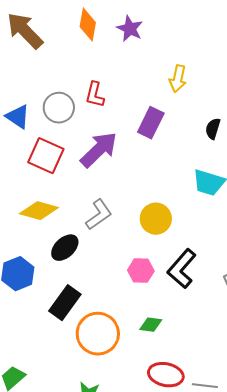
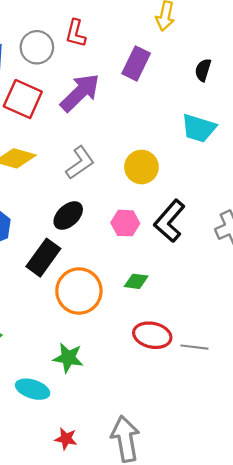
black ellipse: (65, 248) -> (68, 216), moved

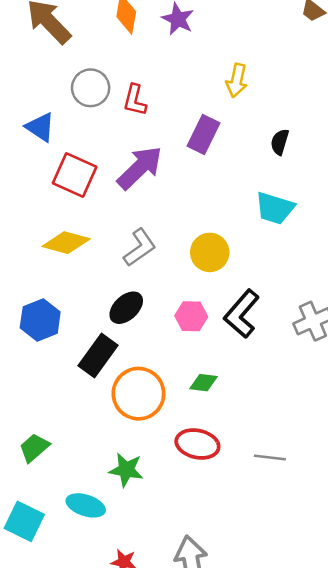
gray circle: (37, 47) -> (91, 88), moved
red ellipse: (152, 335) -> (197, 444), moved

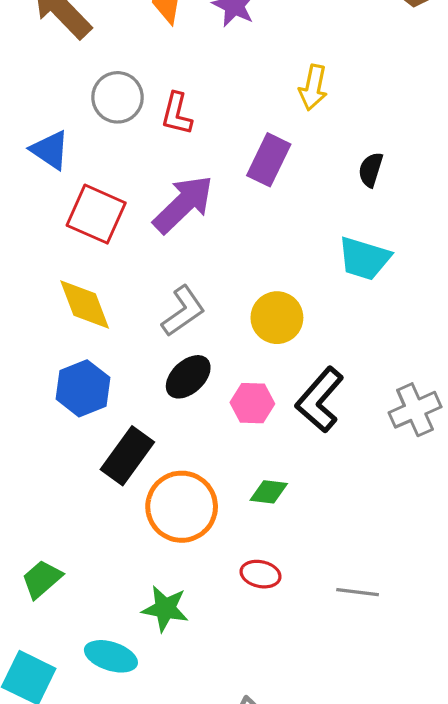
yellow diamond: (66, 243) -> (85, 304), turned 54
black ellipse: (126, 308) -> (188, 377), moved
blue hexagon: (40, 320) -> (83, 388), moved
red ellipse: (197, 444) -> (261, 574), size x0.7

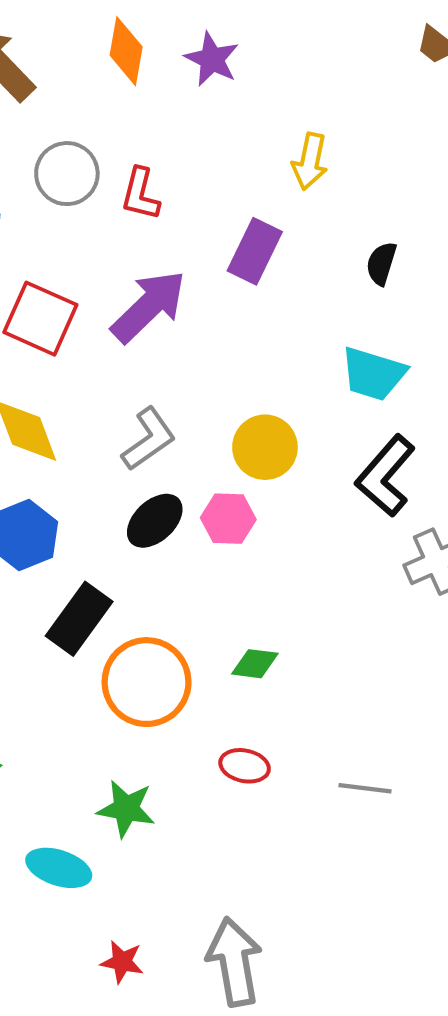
black L-shape: (320, 400) -> (385, 476), moved
pink hexagon: (252, 403) -> (228, 519), moved

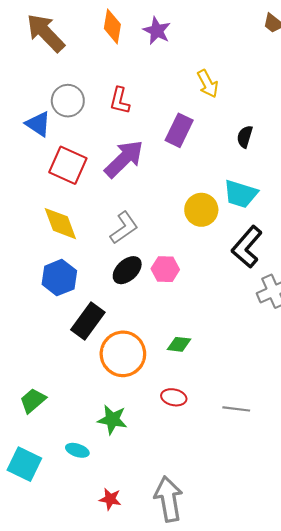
yellow arrow: (310, 161) -> (208, 84), turned -40
gray circle: (67, 174) -> (68, 101), moved
yellow circle: (265, 447) -> (201, 210), moved
cyan ellipse: (59, 868) -> (77, 450), size x0.7

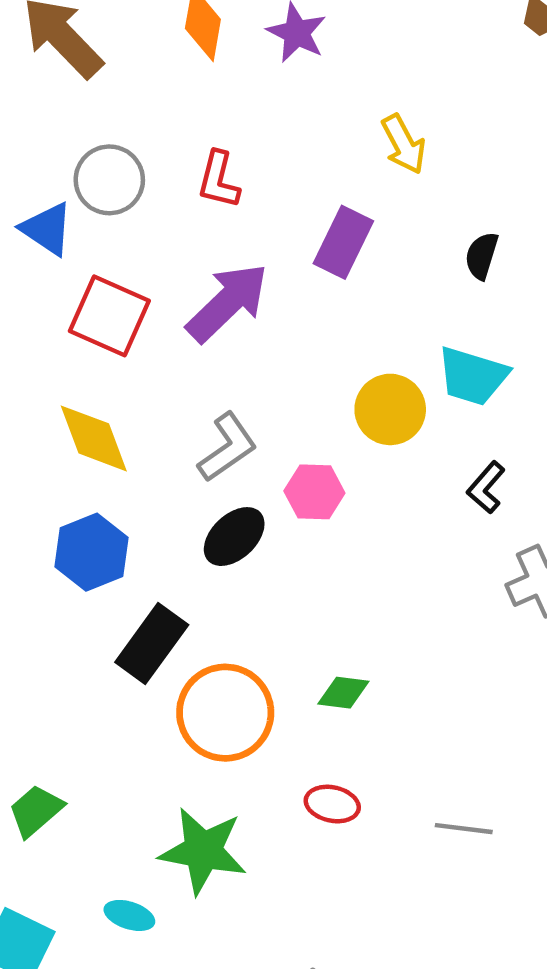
black L-shape: (247, 247) -> (486, 487), size x0.6
pink hexagon: (165, 269) -> (314, 492), moved
green star: (112, 420) -> (203, 851), size x1.4

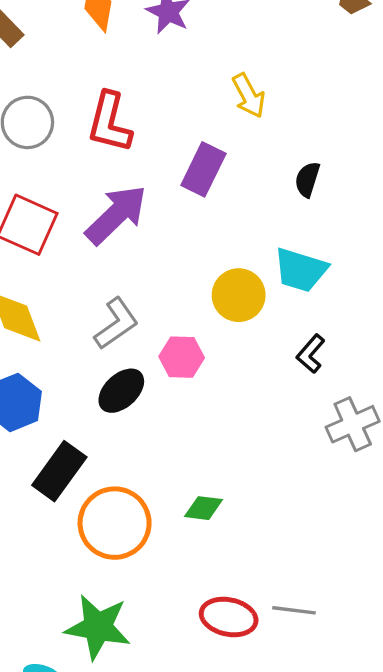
red L-shape: (219, 180) -> (110, 122), size x1.4
red ellipse: (332, 804) -> (229, 617), moved, size x1.4

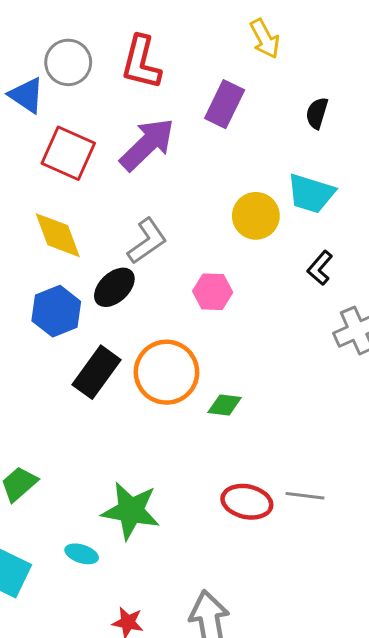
pink hexagon: (182, 357) -> (213, 292), moved
black ellipse: (121, 391) -> (114, 287), moved
orange circle: (115, 523) -> (166, 372), moved

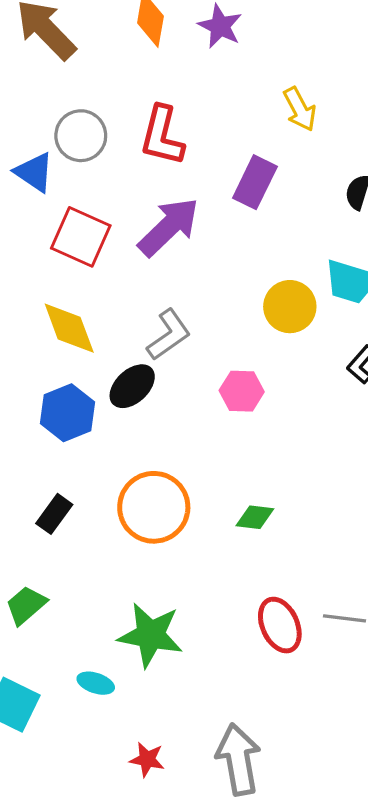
black rectangle: (96, 372) -> (54, 514), moved, size x0.7
orange circle: (166, 372) -> (154, 507), moved
red ellipse: (247, 502) -> (280, 625), turned 54

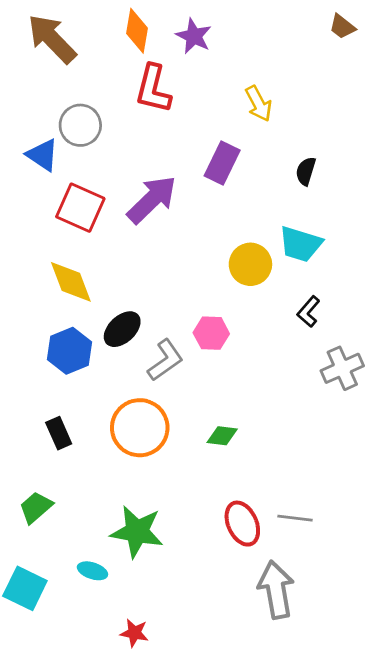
red L-shape: (162, 136) -> (153, 89), moved
gray L-shape: (169, 335) -> (165, 360), moved
black rectangle: (54, 514) -> (59, 433), turned -60
gray arrow: (238, 759) -> (276, 590), moved

